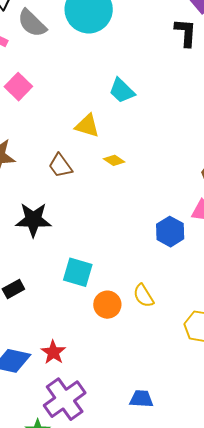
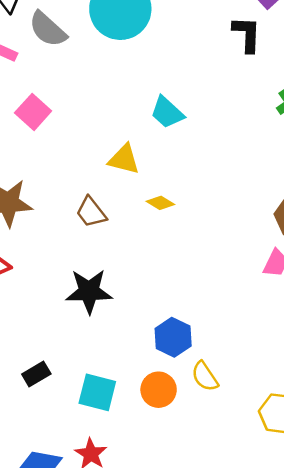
black star: (33, 220) -> (89, 291), moved
blue hexagon: (170, 232) -> (173, 337), moved
cyan square: (78, 272) -> (97, 392), moved

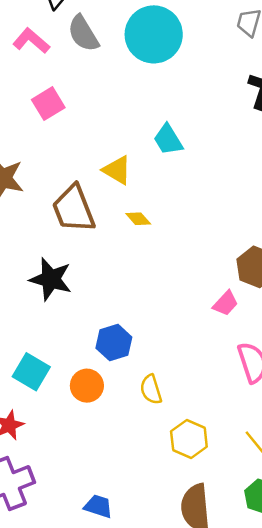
brown trapezoid: (91, 212) -> (74, 209), size x1.6
yellow semicircle: (205, 376) -> (151, 389), moved

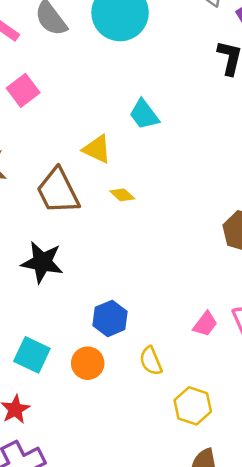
pink trapezoid: (226, 303) -> (205, 324), moved

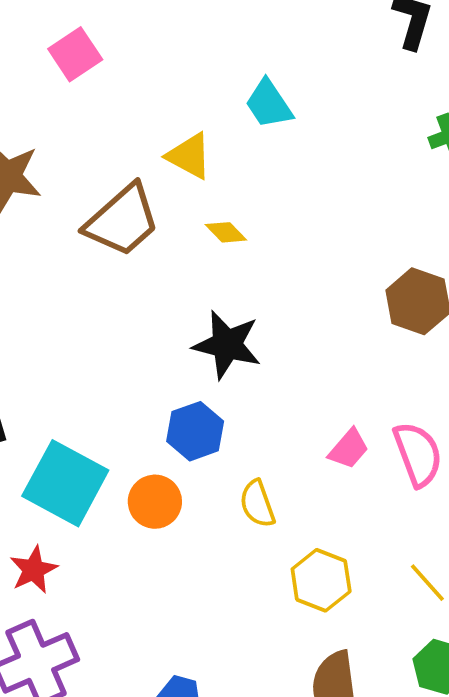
brown trapezoid: (58, 191) -> (122, 220), turned -108
black star: (42, 262) -> (227, 345), moved
cyan square: (32, 355) -> (65, 483), size x1.4

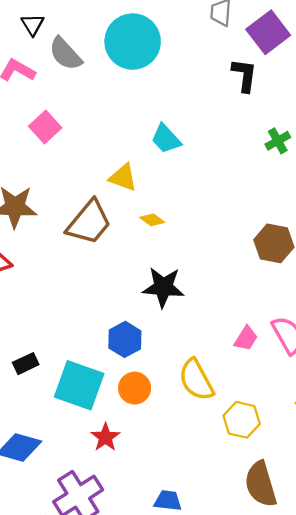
blue hexagon: (195, 431) -> (125, 339), moved
yellow semicircle: (257, 504) -> (196, 380), size x1.5
red star: (34, 570) -> (105, 437), moved

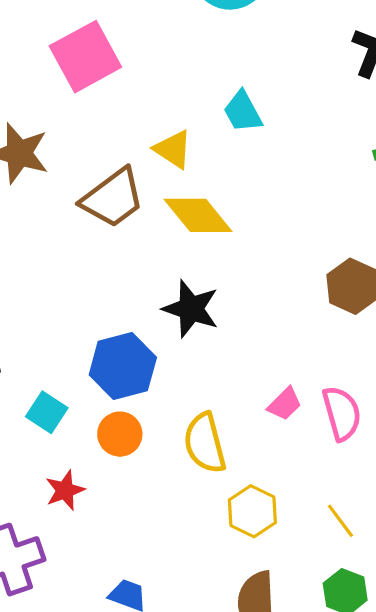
pink square: (45, 127) -> (85, 57), size x1.6
yellow diamond: (152, 220) -> (198, 215), size x2.0
blue hexagon: (125, 339) -> (123, 366), size x1.4
cyan square: (79, 385) -> (47, 412), size x0.6

